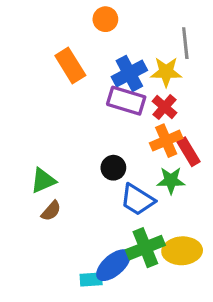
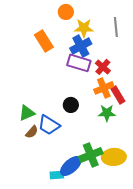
yellow star: (166, 72) -> (84, 28), moved
blue trapezoid: (137, 200) -> (49, 125), moved

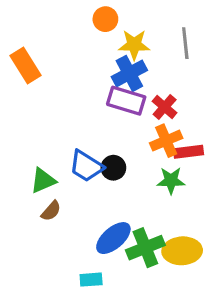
orange rectangle: (44, 41) -> (26, 65), moved
red rectangle: (118, 95) -> (189, 152), turned -66
blue trapezoid: (49, 125) -> (86, 166), moved
blue ellipse: (71, 166) -> (113, 238), moved

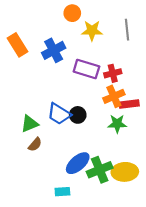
blue cross: (129, 73) -> (54, 50), moved
red cross: (165, 107) -> (113, 73), turned 35

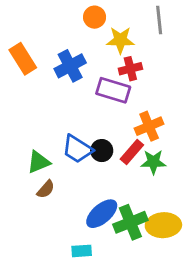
gray line: (127, 30) -> (159, 20), moved
red cross: (113, 73) -> (130, 69), moved
red rectangle: (129, 104) -> (132, 152), moved, turned -42

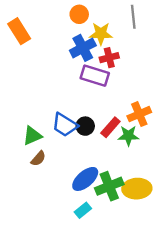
orange rectangle: (23, 59) -> (19, 31), moved
blue cross: (70, 66) -> (83, 48), moved
orange cross: (149, 126) -> (139, 114), moved
cyan rectangle: (82, 251) -> (83, 210), moved, turned -35

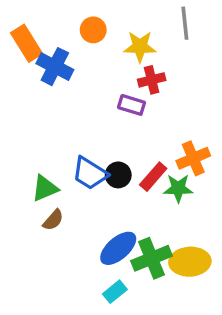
orange circle: (79, 14) -> (93, 30), moved
blue cross: (83, 48) -> (55, 67), moved, turned -35
purple rectangle: (95, 76) -> (132, 105), size x0.7

